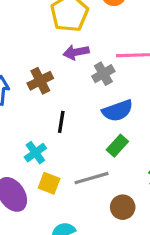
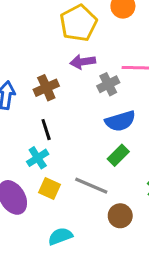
black line: (61, 122) -> (46, 130), moved, turned -30
gray line: (92, 178) -> (91, 186), turned 36

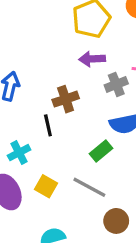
brown cross: (46, 88) -> (66, 99), moved
green rectangle: (118, 155) -> (101, 151), moved
cyan cross: (38, 158) -> (19, 153), moved

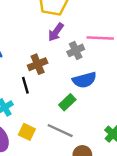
purple arrow: (92, 59) -> (56, 32), turned -48

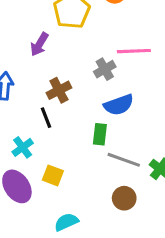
purple arrow: (56, 32) -> (39, 44), moved
green rectangle: (67, 102) -> (100, 134), turned -35
gray line: (60, 131) -> (124, 160), moved

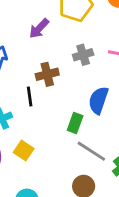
gray cross: (105, 69) -> (83, 55), moved
blue semicircle: (119, 105) -> (98, 100), turned 116

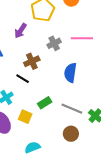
black line: (30, 96) -> (23, 79), turned -40
green rectangle: (75, 123) -> (45, 103), moved, turned 48

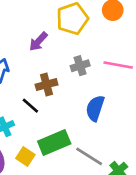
green rectangle: (45, 103) -> (54, 142), size x1.6

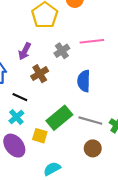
purple arrow: (38, 42) -> (25, 51), moved
black line: (30, 106) -> (20, 97), moved

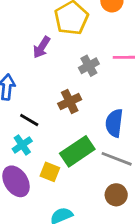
purple arrow: (25, 51) -> (42, 47), moved
brown cross: (40, 74) -> (70, 102), moved
blue semicircle: (84, 81) -> (114, 123), moved

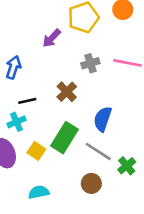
brown cross: (70, 102) -> (67, 92), turned -30
black line: (29, 120) -> (27, 101), turned -54
green rectangle: (77, 151) -> (65, 138), turned -36

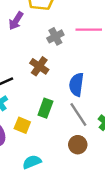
green rectangle: (65, 138) -> (45, 108), size x0.7
gray line: (98, 151) -> (78, 115), turned 35

